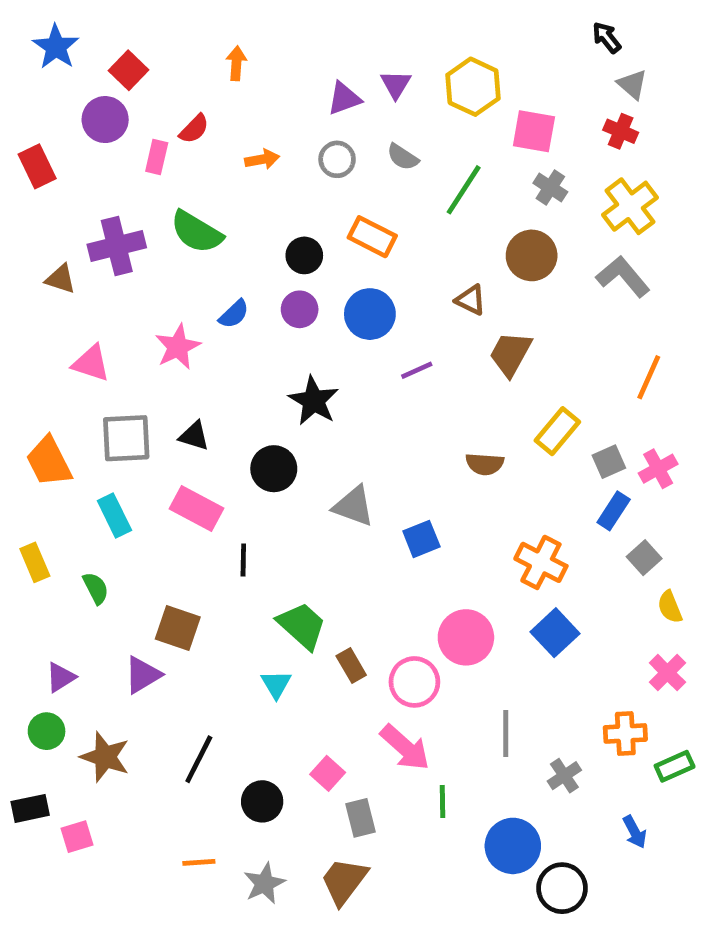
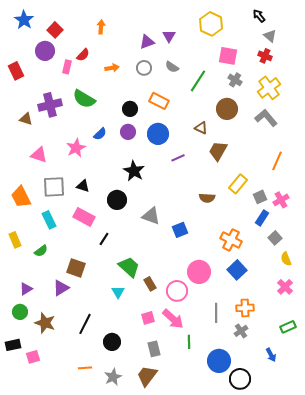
yellow hexagon: (473, 87) -> (211, 24), moved
black line: (243, 560) -> (104, 239), turned 32
green semicircle: (96, 588) -> (41, 251), turned 80
orange cross: (625, 733) -> (245, 308), moved
pink square: (328, 773) -> (148, 318), moved, turned 32

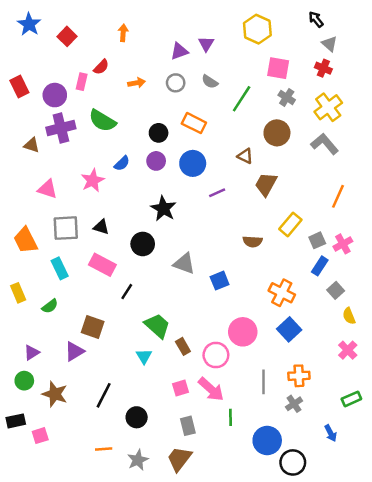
purple circle: (45, 51) -> (55, 95), moved

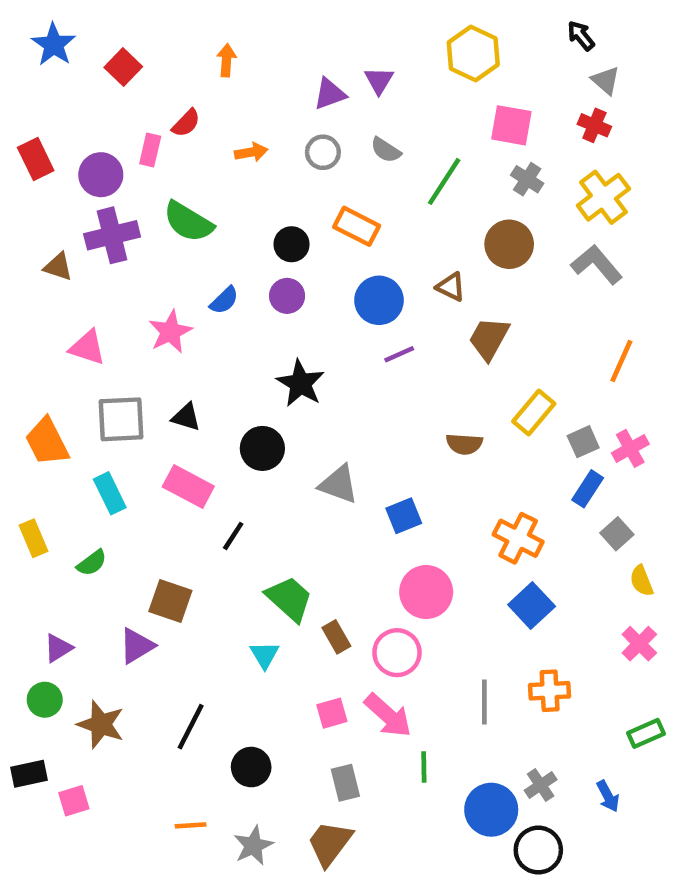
blue circle: (193, 163) -> (379, 300), moved
pink circle: (243, 332) -> (426, 592), moved
gray cross: (294, 404) -> (541, 785), moved

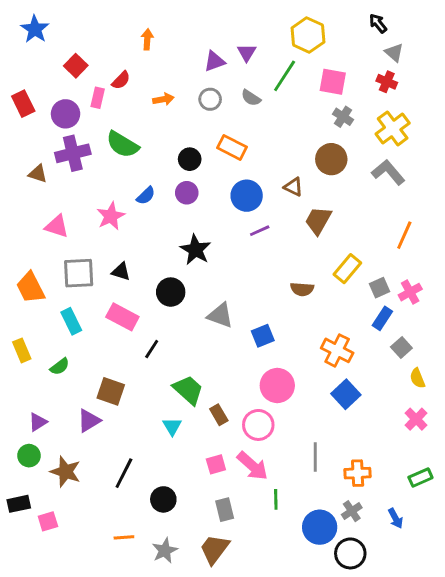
red square: (123, 67) -> (76, 66), moved
green line: (444, 181) -> (285, 76), moved
orange cross: (550, 691) -> (358, 473), moved

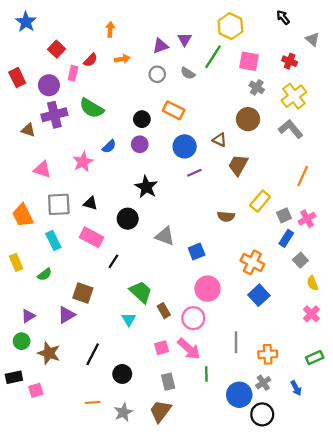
gray triangle: (394, 53) -> (313, 39), moved
orange arrow: (163, 99) -> (122, 59), moved

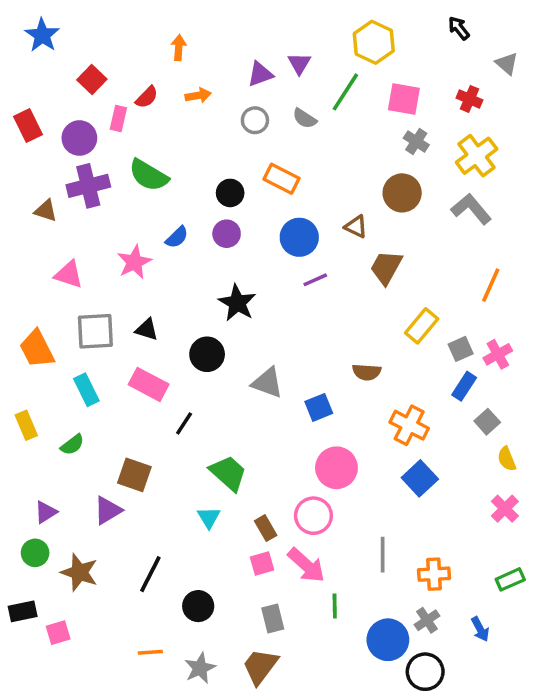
brown semicircle: (226, 216) -> (367, 372), moved
brown rectangle: (164, 311) -> (266, 528), moved

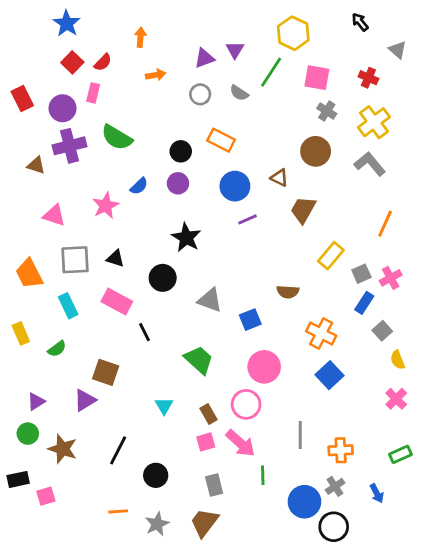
blue star: (42, 35) -> (67, 23), moved
red semicircle: (147, 97) -> (103, 62), moved
black line: (184, 423) -> (145, 332), turned -60
green trapezoid: (228, 473) -> (199, 360), moved

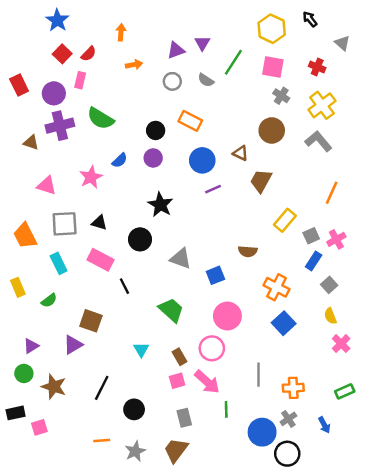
yellow hexagon: (293, 33) -> (272, 29), moved
yellow semicircle: (398, 360) -> (330, 316), moved

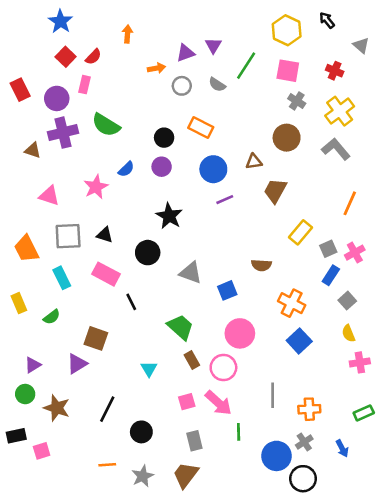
orange arrow: (134, 65) -> (157, 68), moved
brown triangle: (241, 153) -> (254, 162), turned -35
pink cross: (341, 344) -> (360, 362), turned 36
brown rectangle: (180, 357) -> (192, 360), moved

